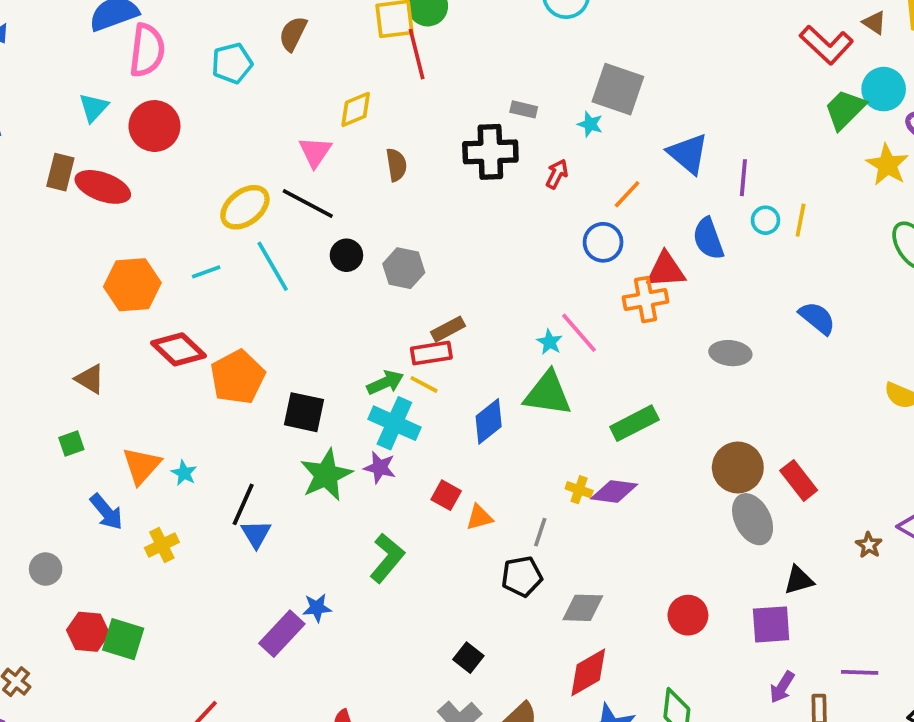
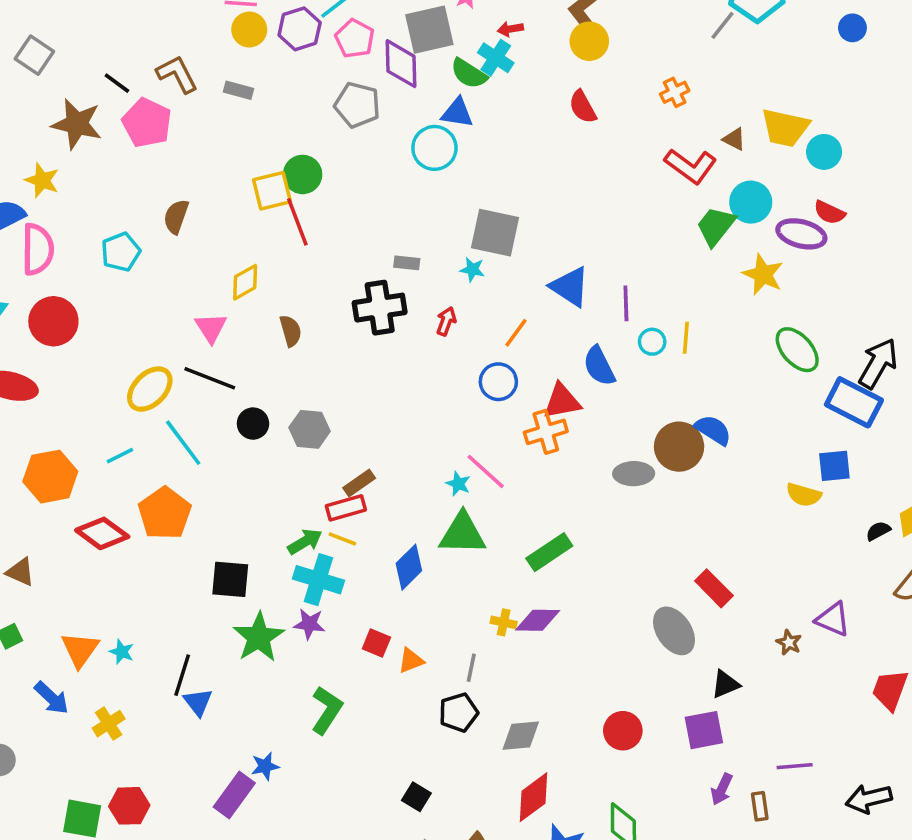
orange pentagon: (238, 377) -> (165, 513), moved
brown circle: (738, 468) -> (679, 447), moved
red hexagon: (88, 632) -> (129, 806), moved

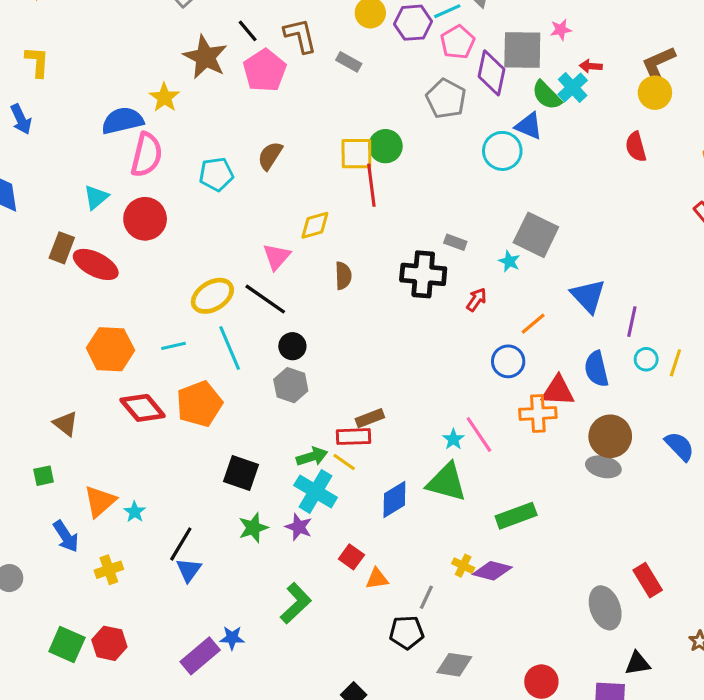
gray hexagon: (310, 429) -> (291, 385), moved
brown circle: (679, 447) -> (610, 436), moved
green star: (259, 637) -> (253, 528), size x0.7

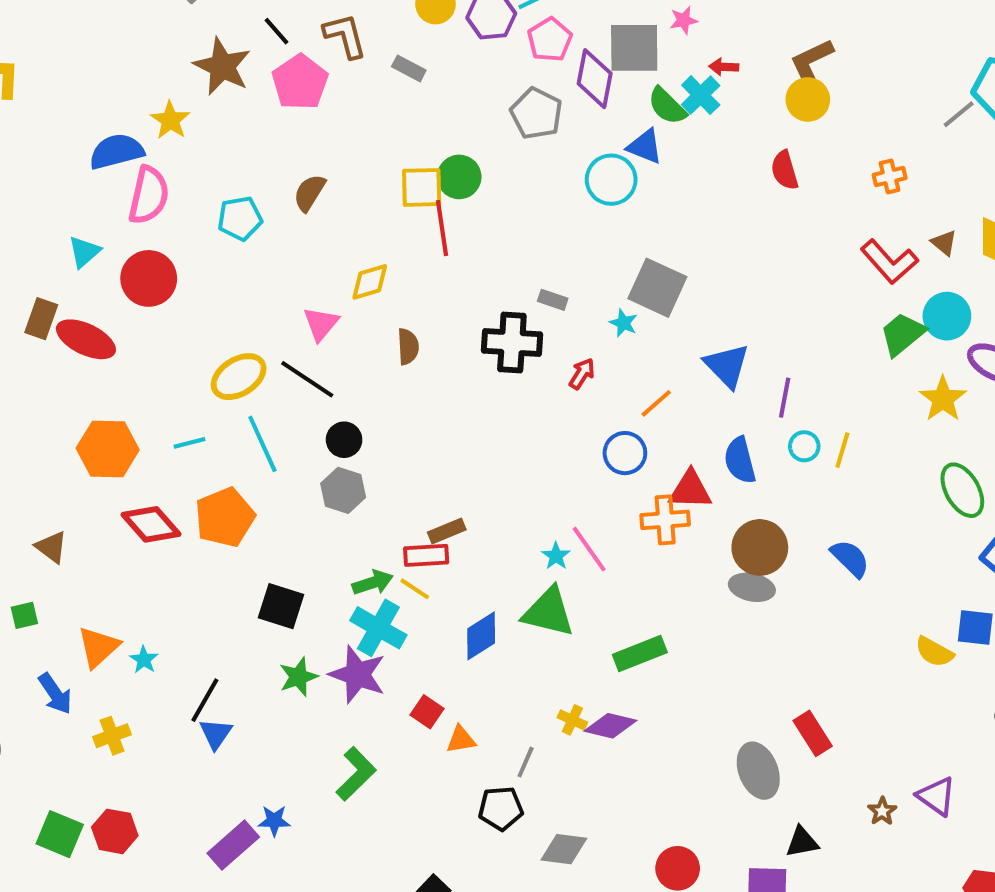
purple star: (299, 527) -> (358, 675), size x1.6

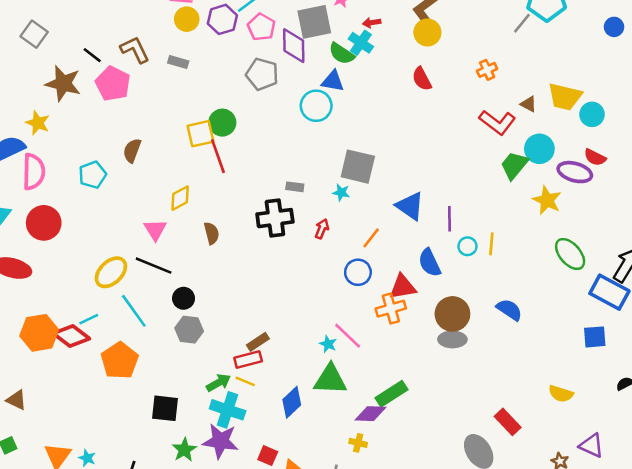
red diamond: (151, 524) -> (71, 336), moved
yellow semicircle: (934, 652) -> (561, 394), moved
purple diamond: (610, 726) -> (371, 414), moved

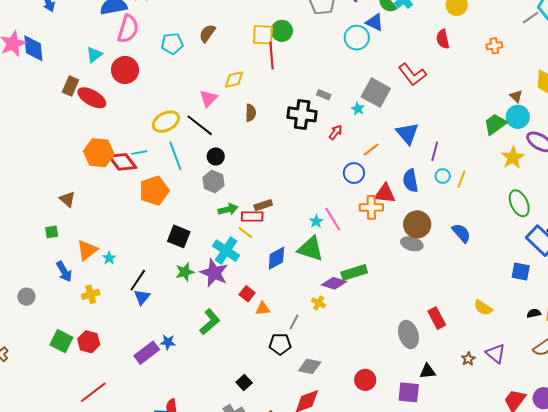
brown triangle: (529, 104) -> (516, 96), moved
red L-shape: (497, 122) -> (412, 74), moved
green arrow: (219, 383) -> (228, 209), moved

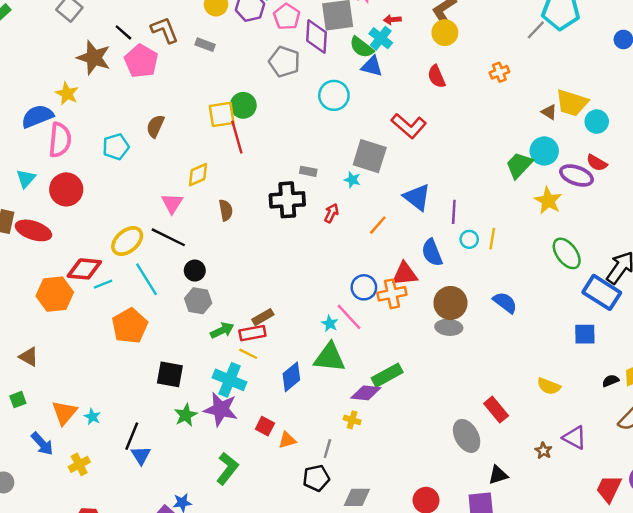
blue triangle: (375, 22) -> (372, 66), moved
brown triangle: (516, 96) -> (549, 112), moved
red diamond: (122, 162) -> (84, 269), moved, turned -36
blue circle: (354, 173) -> (364, 287), moved

